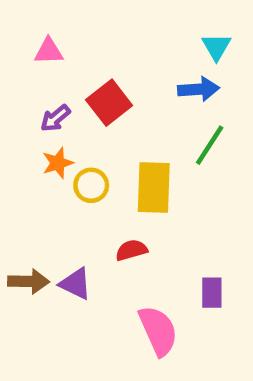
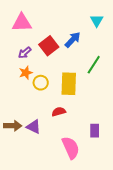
pink triangle: (49, 51) -> (22, 23), size x1.5
blue arrow: (198, 89) -> (73, 40), moved, turned -42

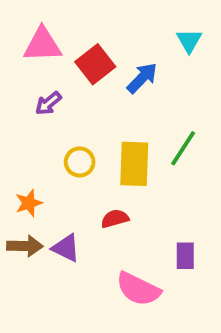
red square: (49, 46) -> (95, 64), moved
green line: (94, 65) -> (183, 148), moved
orange star: (26, 73) -> (29, 203), moved
pink semicircle: (71, 148) -> (138, 289), turned 140

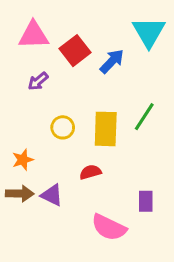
cyan triangle: (189, 41) -> (149, 32), size x1.6

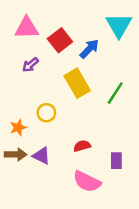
yellow circle: (63, 127) -> (46, 113), moved
yellow rectangle: (106, 129) -> (77, 83), moved, turned -32
red semicircle: (90, 172) -> (82, 146), moved

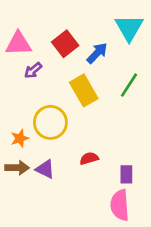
pink triangle: (27, 28) -> (18, 44), moved
green line: (115, 93) -> (129, 85), moved
yellow circle: (46, 113) -> (50, 122), size x1.6
pink semicircle: (87, 182) -> (120, 205), moved, turned 60

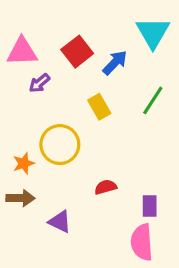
yellow rectangle: (84, 90) -> (99, 107), size x0.7
purple triangle: (45, 169) -> (60, 222), moved

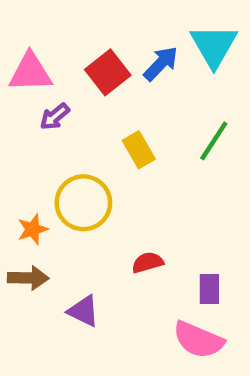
blue arrow: (115, 63) -> (161, 64), moved
pink semicircle: (142, 242) -> (198, 340), turned -63

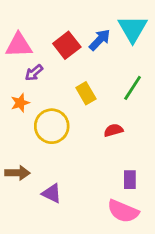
orange star: (33, 229) -> (20, 103), moved
red semicircle: (148, 262) -> (113, 130), moved

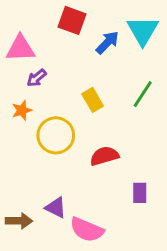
red square: (67, 45) -> (72, 20), moved, turned -32
red semicircle: (113, 130) -> (104, 156), moved, size x1.4
brown arrow: (17, 173) -> (19, 221), moved
pink semicircle: (123, 211) -> (87, 230), moved

